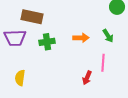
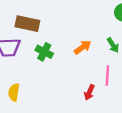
orange arrow: (81, 38) -> (83, 47), turned -35
green cross: (47, 42) -> (44, 52), turned 35

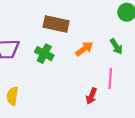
brown rectangle: (27, 24) -> (56, 24), moved

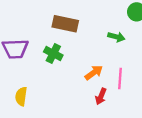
green arrow: (116, 46) -> (116, 37), moved, turned -42
orange arrow: (84, 49) -> (94, 73), moved

